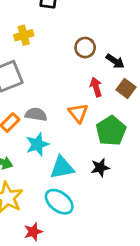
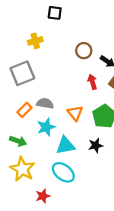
orange triangle: (78, 113) -> (75, 113), moved

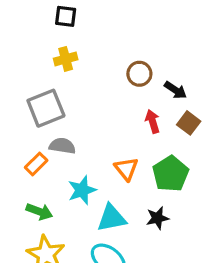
black square: (55, 13) -> (66, 16), moved
gray semicircle: (45, 103) -> (62, 146), moved
orange rectangle: (25, 110) -> (36, 164), moved

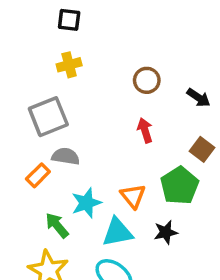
black arrow: (175, 90) -> (199, 98), moved
red arrow: (153, 121) -> (145, 130), moved
brown square: (189, 123) -> (202, 149), moved
orange triangle: (126, 169) -> (133, 196), moved
green arrow: (39, 212) -> (57, 225), moved, turned -150

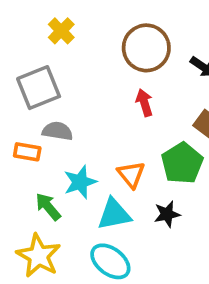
yellow cross: (69, 65) -> (61, 31), turned -30
brown circle: (147, 80) -> (146, 48), size x1.6
orange rectangle: (38, 175) -> (27, 152), turned 55

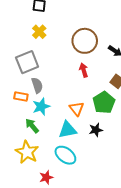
gray semicircle: (57, 131) -> (37, 85), turned 63
cyan star: (80, 182) -> (41, 107), moved

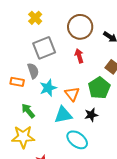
gray square: (27, 62) -> (44, 48), moved
cyan star: (41, 107) -> (48, 88), moved
yellow star: (27, 152) -> (23, 137), turned -30
cyan ellipse: (65, 155) -> (77, 140), moved

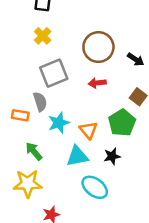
red arrow: (79, 56) -> (97, 83), turned -80

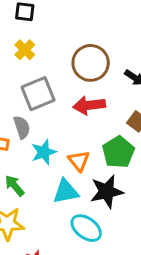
red arrow: (97, 83) -> (89, 105), size x1.5
black star: (112, 156) -> (107, 192), size x1.6

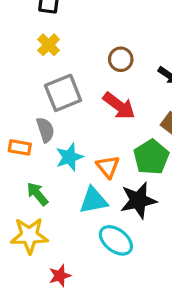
brown circle: (91, 63) -> (121, 59), size x0.6
red arrow: (89, 105) -> (119, 106), turned -136

